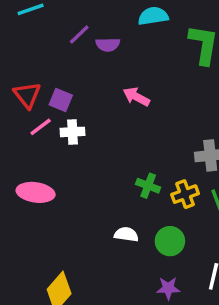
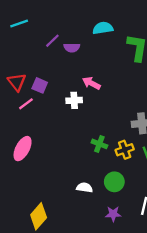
white cross: (73, 132) -> (74, 100), moved
pink ellipse: (36, 192) -> (23, 149), turned -70
white semicircle: (126, 234) -> (84, 188), moved

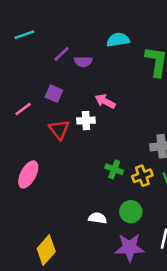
red triangle: (17, 82) -> (59, 130), moved
purple square: (40, 85) -> (54, 94), moved
pink line: (26, 104) -> (23, 109), moved
purple star: (113, 214) -> (130, 248), size x1.6

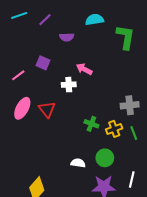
purple line: (62, 54) -> (45, 20), moved
red triangle: (59, 130) -> (47, 109), moved
pink ellipse: (28, 174) -> (22, 108), moved

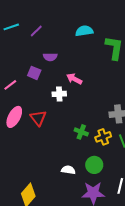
purple semicircle: (67, 37) -> (50, 57), moved

